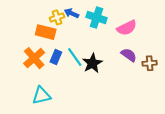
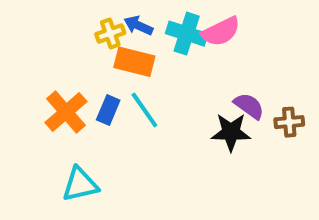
pink semicircle: (127, 28) -> (221, 32), moved
orange rectangle: (46, 32) -> (134, 62), moved
black star: (92, 63) -> (231, 132), moved, turned 30

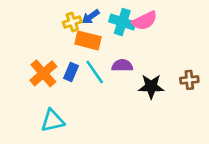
blue arrow: (138, 26) -> (91, 17), turned -60
purple semicircle: (249, 106) -> (122, 65), moved, turned -36

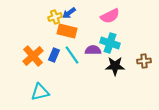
cyan cross: (122, 22) -> (110, 43), moved

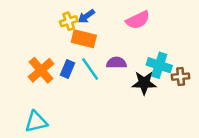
cyan cross: (110, 43) -> (159, 65), moved
cyan triangle: (40, 92) -> (36, 122), moved

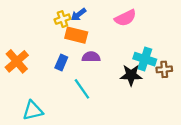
purple semicircle: (116, 63) -> (91, 57), moved
cyan line: (90, 69) -> (82, 89), moved
orange cross: (41, 70) -> (17, 61), moved

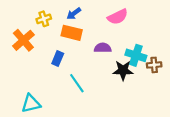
yellow cross: (62, 19) -> (44, 19), moved
purple semicircle: (91, 57) -> (103, 48), moved
orange cross: (17, 61) -> (23, 40), moved

